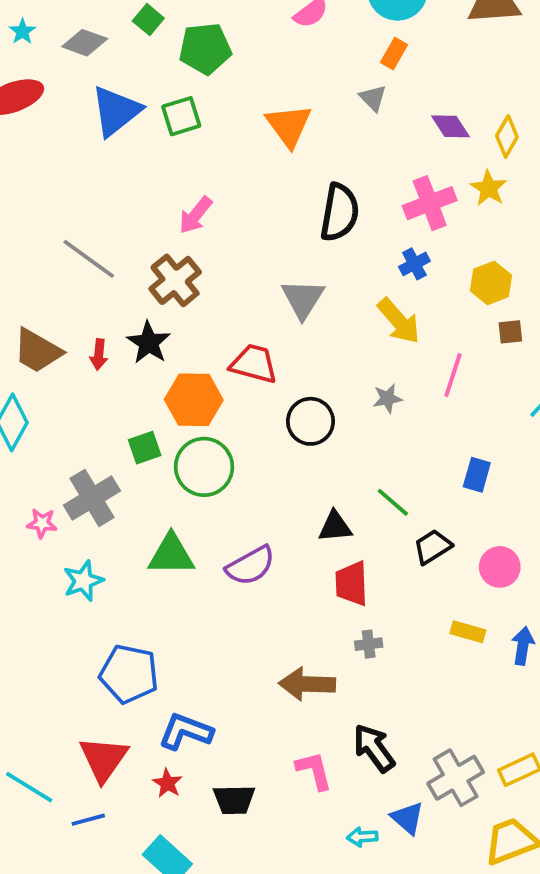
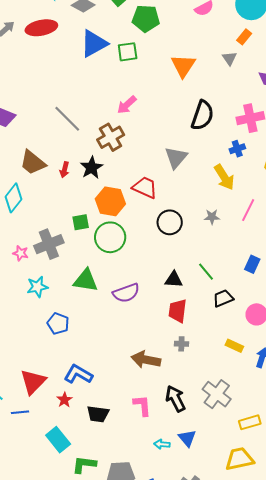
blue pentagon: (129, 674) -> (58, 324), moved, size x0.7
gray cross: (456, 778) -> (217, 394), moved, turned -32

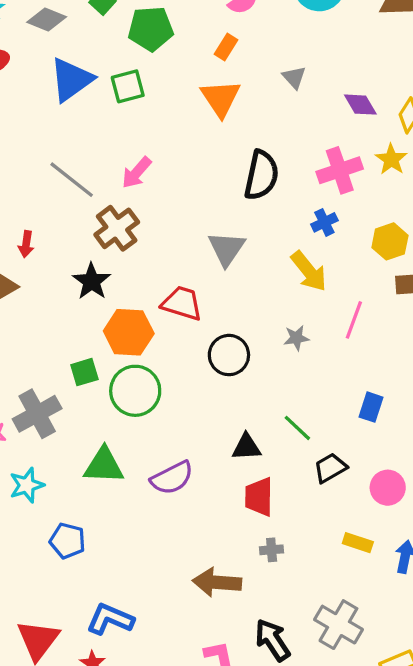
orange rectangle: (244, 37) -> (226, 47), moved
gray line: (67, 119) -> (72, 180), moved
red arrow: (64, 170) -> (26, 244), moved

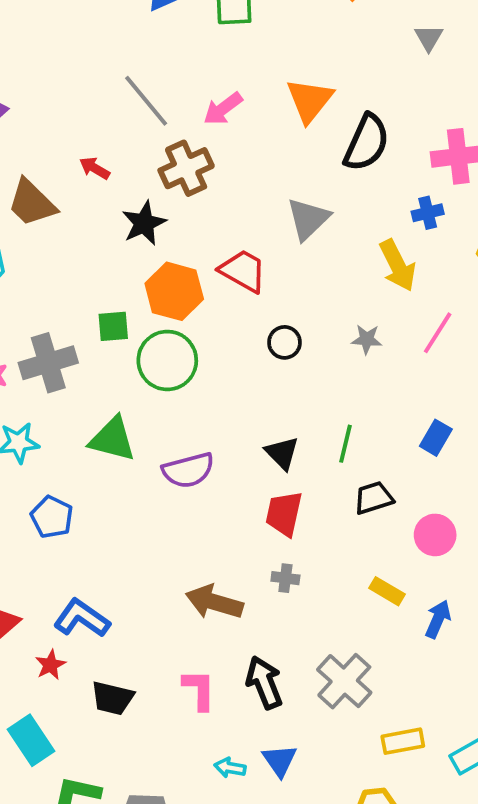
orange triangle: (221, 98) -> (310, 100), moved
red arrow: (26, 244) -> (95, 168), moved, turned 100
black circle: (229, 355) -> (284, 342), size x0.7
green line: (297, 428) -> (346, 444), turned 48
black triangle: (247, 447) -> (282, 453), turned 36

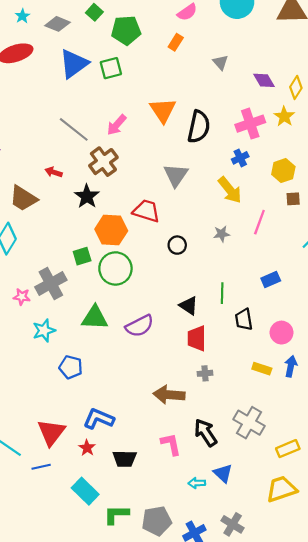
blue rectangle: (436, 438) -> (271, 279), turned 48
black trapezoid: (374, 498) -> (244, 319), turned -70
blue arrow: (438, 619) -> (291, 366), moved

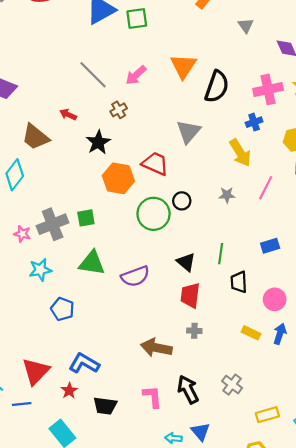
brown cross: (103, 162) -> (119, 110), size x0.6
green square: (82, 256) -> (86, 218), moved
green circle: (115, 268) -> (154, 214), moved
gray cross: (249, 423) -> (232, 385), size x0.7

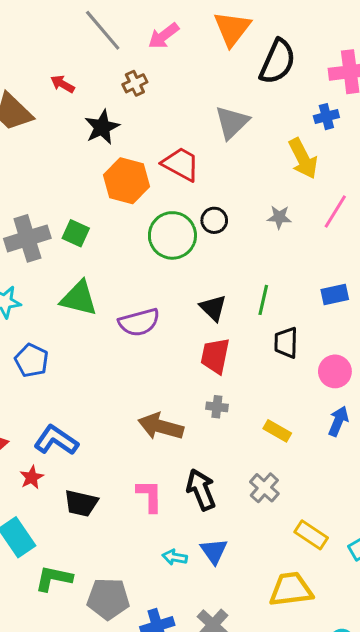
green square: (86, 218) -> (76, 233), turned 30
yellow rectangle: (251, 333) -> (277, 431), moved
yellow rectangle: (267, 415) -> (311, 535), turned 45

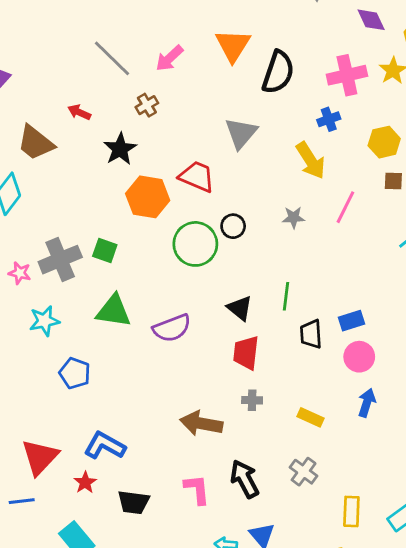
blue rectangle: (335, 294) -> (351, 321), moved
yellow rectangle: (311, 535) -> (351, 511), turned 64

